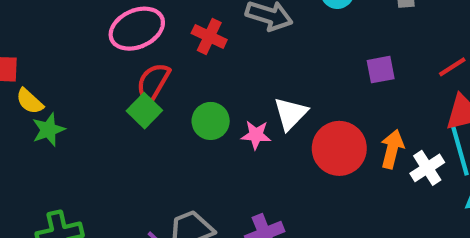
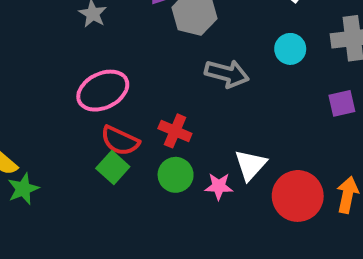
red cross: (209, 37) -> (175, 131), moved
purple square: (381, 70) -> (342, 103), moved
red semicircle: (153, 83) -> (120, 141), turned -93

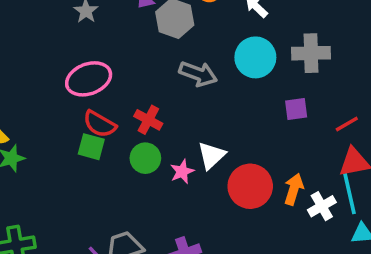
cyan circle: (290, 49) -> (255, 57), size x1.5
green square: (113, 167) -> (91, 147), turned -32
pink star: (219, 186) -> (182, 172), turned -30

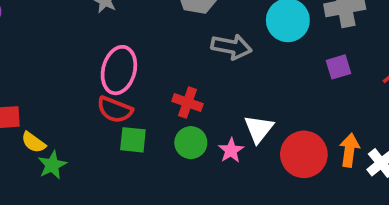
pink ellipse: (89, 79) -> (119, 70), turned -45
red semicircle: (100, 124) -> (115, 110), moved

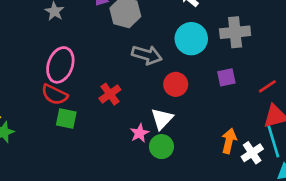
red cross: (188, 102) -> (110, 94), turned 30
green circle: (191, 143) -> (161, 147), moved
red circle: (304, 154) -> (176, 84), moved, size x0.7

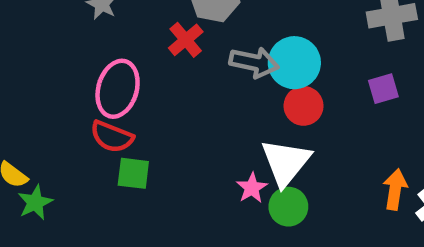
cyan circle: (191, 39) -> (294, 63), moved
red cross: (110, 94) -> (186, 40), moved
white triangle: (162, 119) -> (286, 162), size x1.4

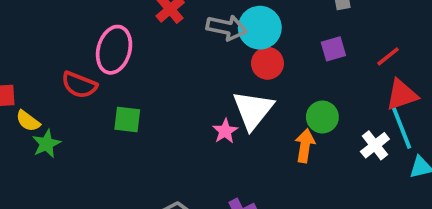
red semicircle: (112, 137) -> (79, 85), moved
orange arrow: (395, 190) -> (305, 146), moved
green circle: (288, 207) -> (322, 117), moved

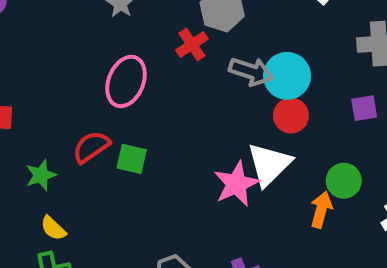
red semicircle: (79, 85) -> (91, 147), moved, turned 117
yellow semicircle: (28, 121) -> (53, 228), moved
pink star: (225, 131) -> (236, 184), size x1.6

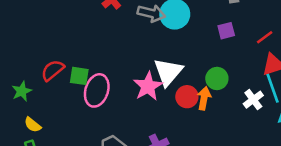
pink ellipse: (126, 81) -> (97, 90), moved
red circle: (291, 116) -> (187, 97), moved

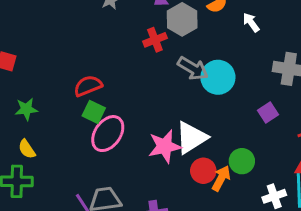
purple square: (226, 31) -> (268, 112), turned -36
red semicircle: (53, 70) -> (88, 86), moved

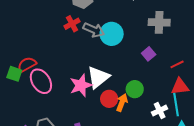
red cross: (155, 40) -> (72, 24), moved
red semicircle: (88, 86) -> (27, 64), moved
green square: (94, 112) -> (14, 74), moved
pink ellipse: (108, 134) -> (41, 81), turned -60

